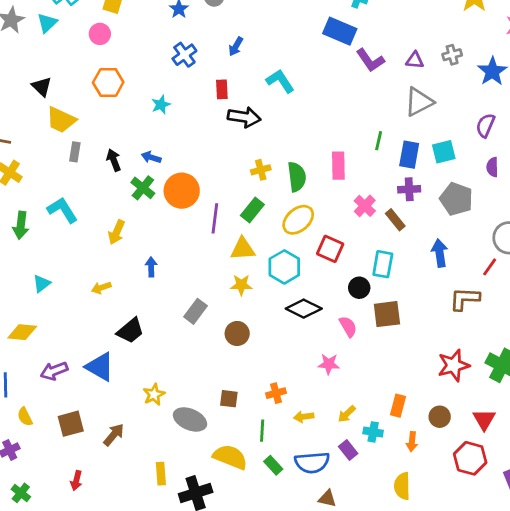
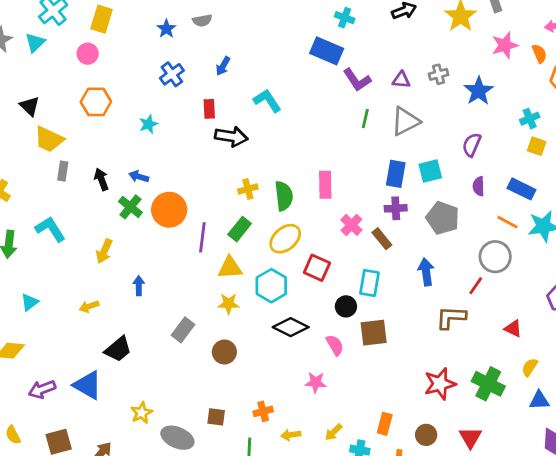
green line: (379, 141) -> (365, 119), moved

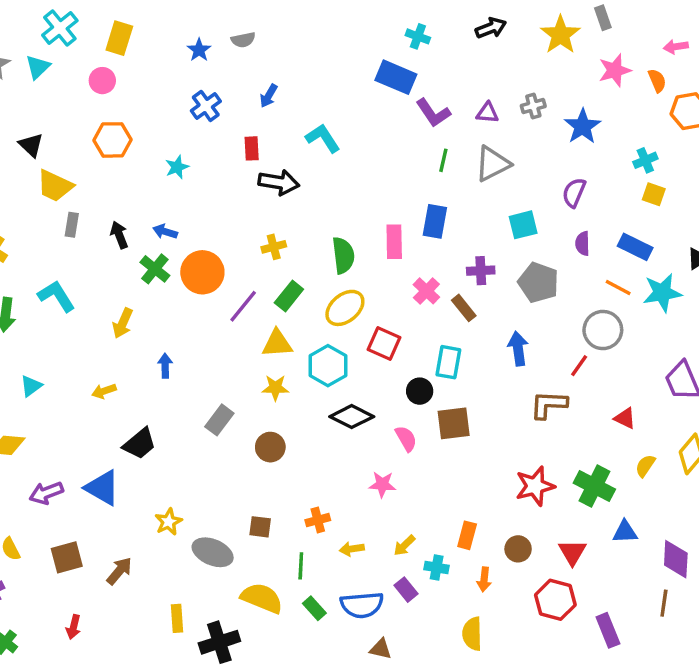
blue rectangle: (396, 174) -> (435, 221), moved
yellow cross: (248, 189) -> (274, 247), moved
purple line: (202, 237) -> (243, 306), turned 32
blue triangle: (539, 400) -> (625, 532), moved

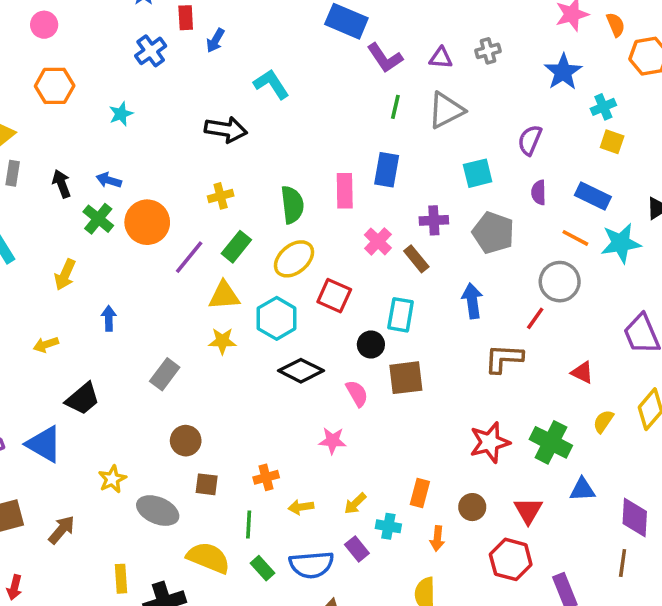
blue star: (583, 126) -> (563, 72), moved
red rectangle: (252, 148) -> (186, 18), moved
brown circle: (270, 447) -> (186, 441), moved

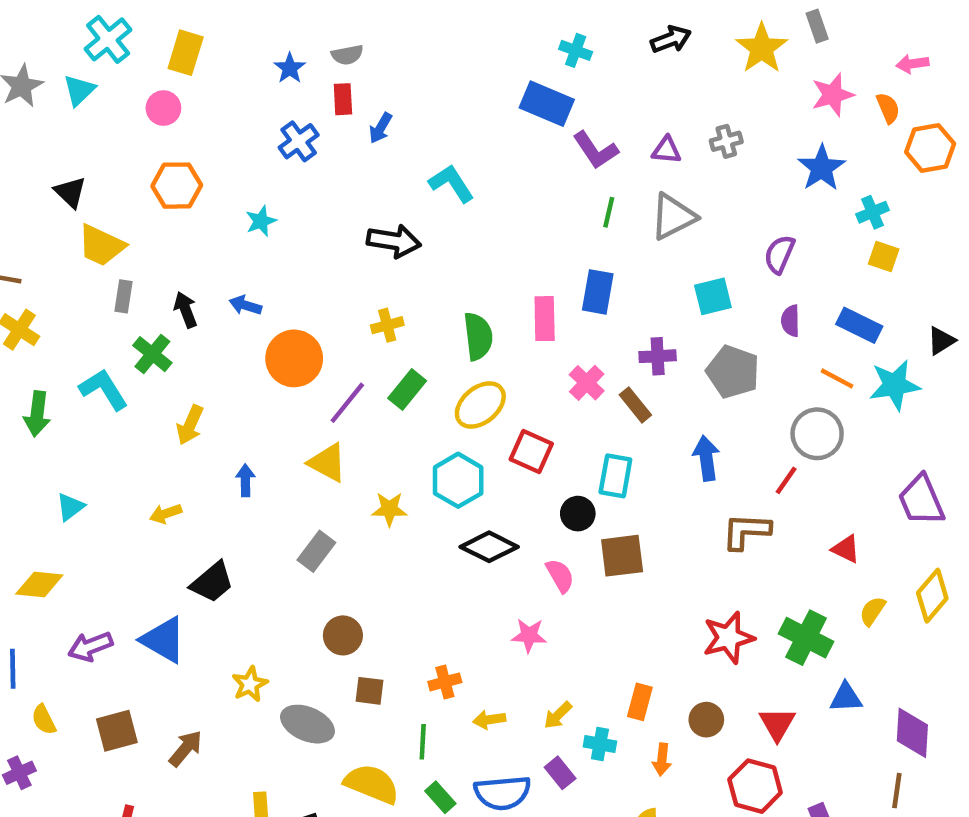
green cross: (98, 219) -> (152, 354), moved
yellow triangle: (224, 296) -> (327, 463), moved, turned 32

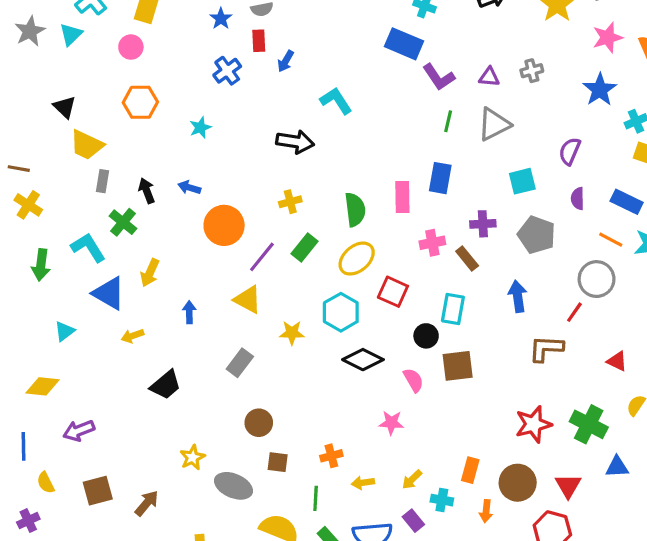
pink cross: (587, 383) -> (432, 243), turned 35
blue triangle: (163, 640) -> (109, 293), moved
brown circle: (706, 720) -> (518, 483), size x1.5

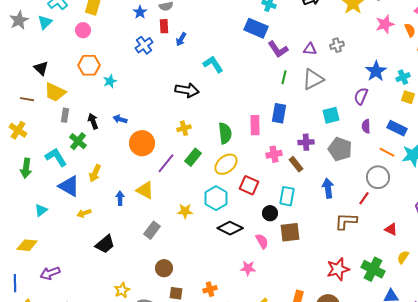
blue star: (600, 90) -> (376, 71), moved
cyan star: (200, 128) -> (110, 81), moved
brown line: (19, 169) -> (27, 99), moved
yellow triangle: (248, 300) -> (145, 190), moved

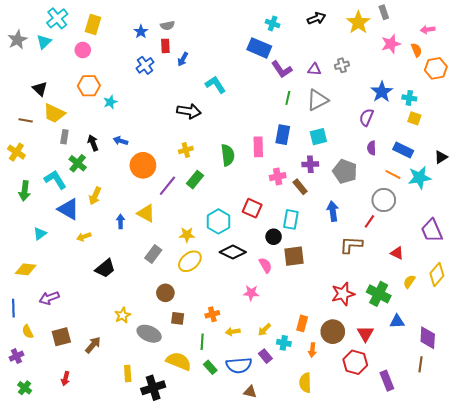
cyan cross: (403, 77) -> (409, 98), turned 32
cyan square: (331, 115) -> (318, 137), moved
yellow ellipse: (226, 164) -> (190, 261), moved

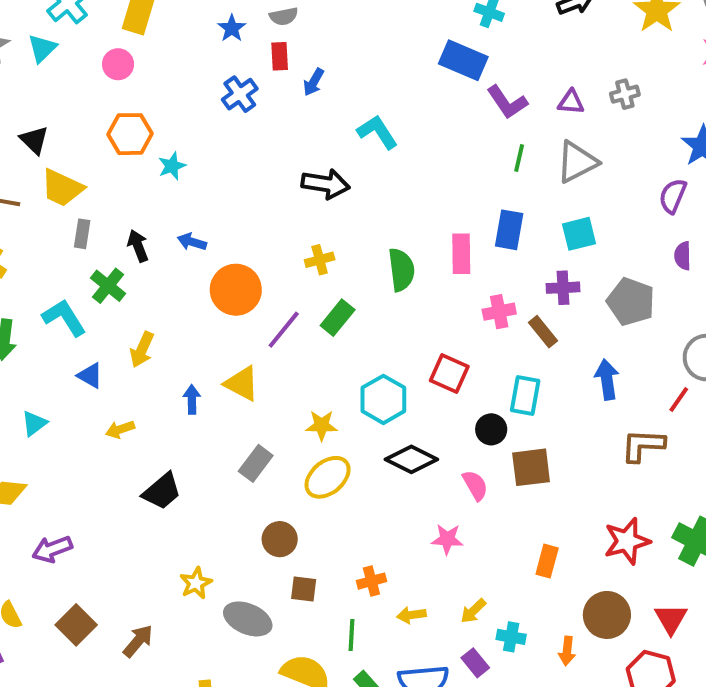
blue triangle: (68, 209) -> (90, 376), size x0.6
orange rectangle: (302, 323) -> (547, 561), moved
brown square: (61, 337) -> (76, 625), turned -30

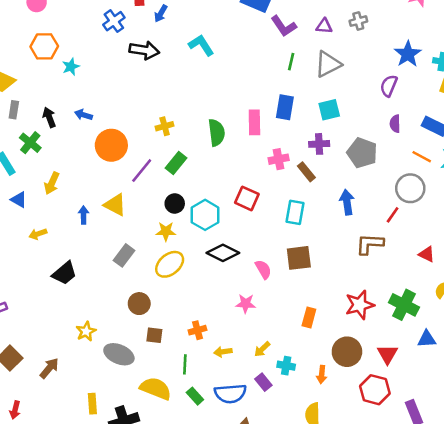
black arrow: (326, 184) -> (144, 50), moved
black circle: (491, 429) -> (175, 203), moved

